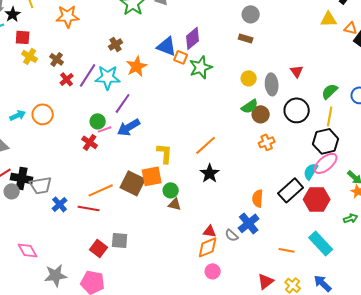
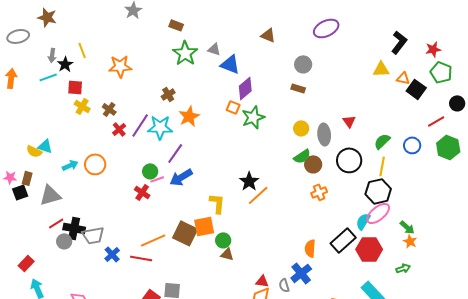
blue triangle: (167, 46) -> (230, 64), moved
black star: (210, 173) -> (249, 181), moved
gray semicircle: (232, 235) -> (284, 285), turned 32

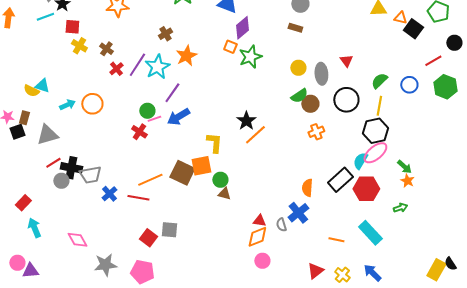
cyan star: (160, 127) -> (157, 67), turned -30

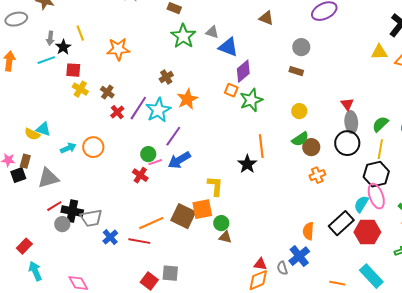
gray ellipse: (321, 74) -> (351, 122), moved
orange line: (255, 135) -> (261, 146), moved, turned -55
pink ellipse: (375, 153) -> (376, 196), turned -70

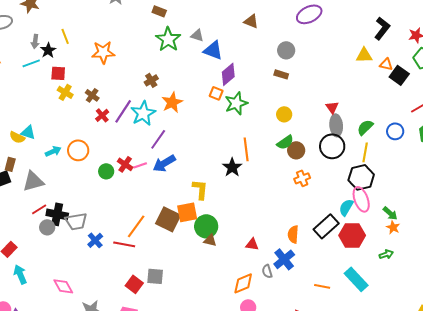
green circle: (148, 154) -> (106, 171), moved
red cross: (140, 175) -> (125, 164), moved
orange line: (151, 223) -> (136, 226), turned -30
green circle: (221, 223) -> (206, 226), size x1.5
red triangle: (260, 264) -> (252, 244), moved

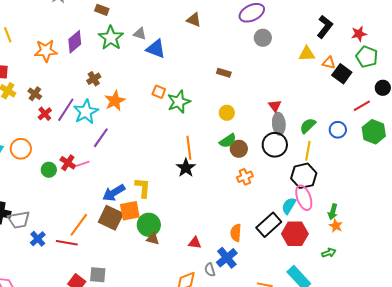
gray circle: (286, 50) -> (263, 38), moved
purple diamond: (228, 74) -> (75, 42), moved
blue arrow: (164, 163) -> (114, 193), moved
black star: (232, 167) -> (186, 168), moved
green arrow: (390, 213) -> (333, 212), turned 63

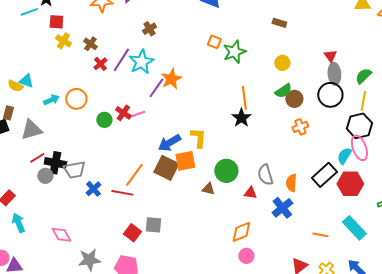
orange star: (115, 101) -> (171, 79), moved
green circle: (149, 225) -> (226, 171), moved
gray semicircle: (210, 270) -> (265, 175), moved, size x1.5

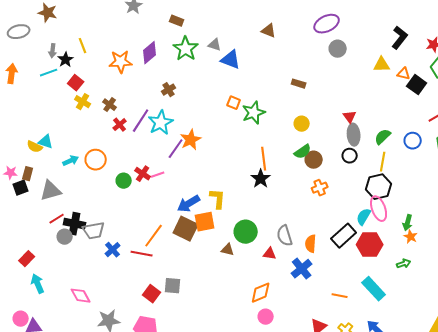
red square: (56, 22) -> (76, 83), turned 35
black circle: (330, 95) -> (350, 156), size x0.6

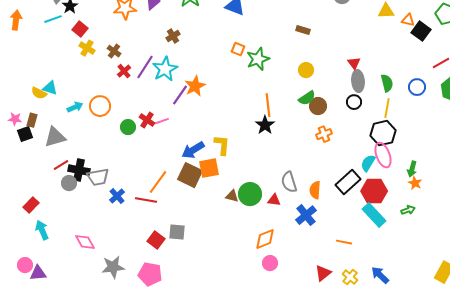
green semicircle: (383, 137) -> (387, 83), turned 120
green circle: (246, 232) -> (250, 194), moved
cyan rectangle: (374, 289) -> (374, 215), moved

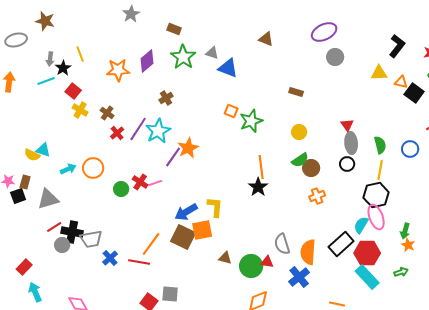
orange semicircle: (315, 190) -> (308, 252), size x1.4
green circle: (250, 194) -> (251, 266), moved

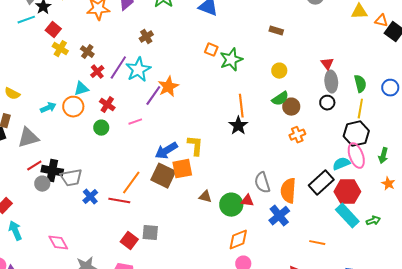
cyan triangle: (43, 150) -> (81, 89), moved, turned -35
red cross: (140, 182) -> (107, 105), moved
cyan semicircle: (361, 225) -> (341, 164), turned 36
green arrow: (405, 231) -> (383, 156), moved
green arrow: (401, 272) -> (373, 221), moved

